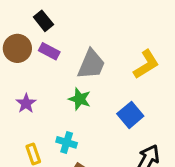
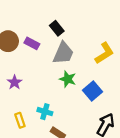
black rectangle: (43, 21) -> (57, 28), moved
green star: (80, 99) -> (68, 79), moved

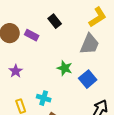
gray trapezoid: (63, 53) -> (90, 44), moved
yellow L-shape: (104, 53) -> (98, 17), moved

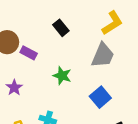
purple rectangle: (32, 35) -> (29, 53), moved
green star: (65, 68) -> (62, 76), moved

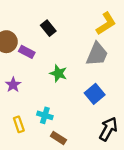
black rectangle: (61, 28) -> (48, 28), moved

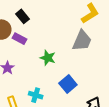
black rectangle: (48, 28) -> (23, 16), moved
blue square: (95, 94) -> (68, 84), moved

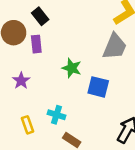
purple rectangle: (20, 39) -> (36, 44), turned 56
blue square: (68, 84) -> (98, 87), moved, turned -36

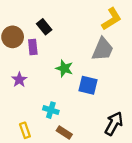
black rectangle: (40, 16) -> (44, 27), moved
yellow rectangle: (27, 125) -> (25, 130), moved

